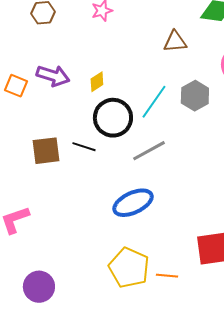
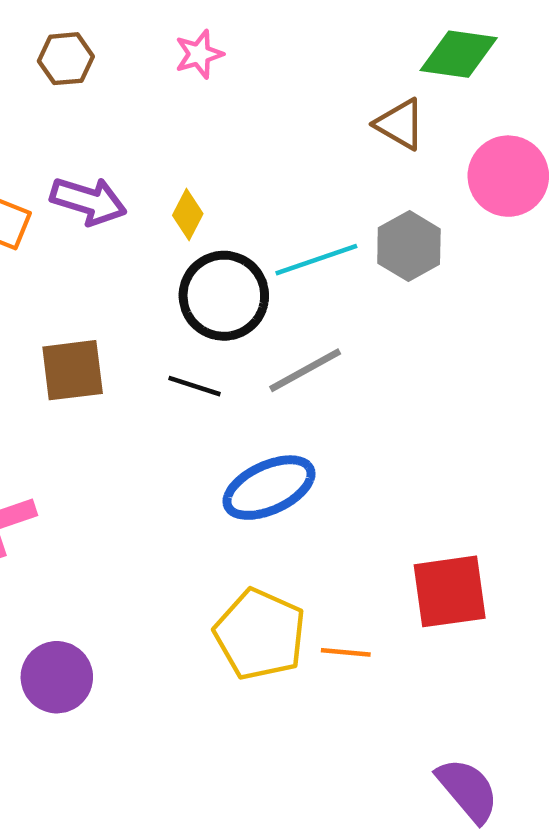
brown triangle: (175, 42) -> (400, 124), moved, turned 35
yellow diamond: (97, 82) -> (188, 214), turned -30
cyan line: (154, 102) -> (316, 260), turned 36
black line: (84, 147) -> (195, 386), moved

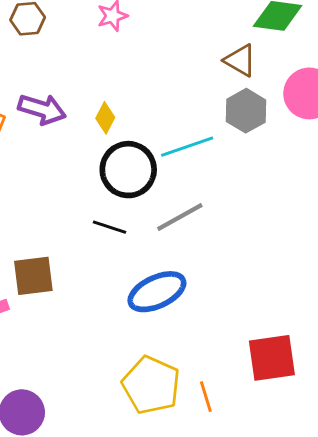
gray hexagon: (409, 246) -> (246, 111), moved
brown square: (73, 370) -> (33, 276), moved
orange line: (346, 652) -> (206, 397), turned 68

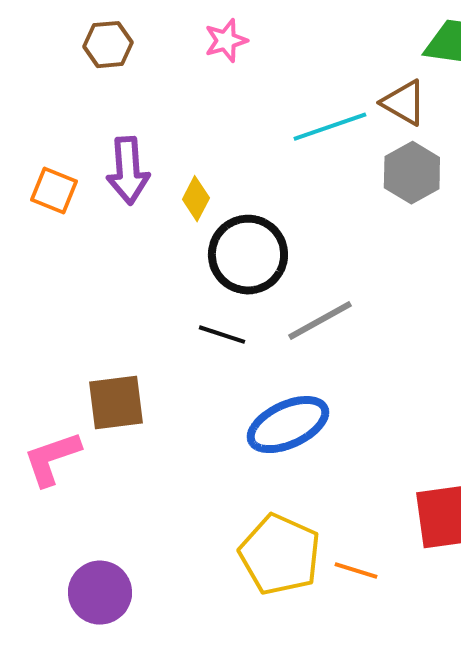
purple arrow: (42, 109) -> (128, 171), turned 69
yellow diamond: (105, 118) -> (196, 199), moved
cyan line: (187, 147) -> (330, 127), moved
orange line: (206, 397) -> (356, 571), turned -56

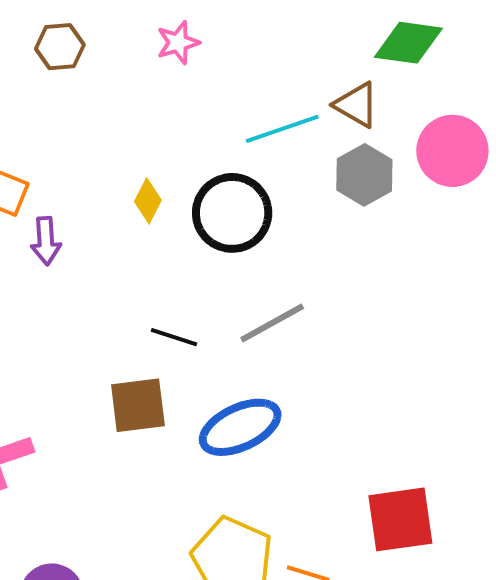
purple arrow: (128, 171) -> (46, 241), moved, size x0.7
black circle: (248, 255) -> (232, 213), moved
brown square: (116, 403) -> (138, 405), moved

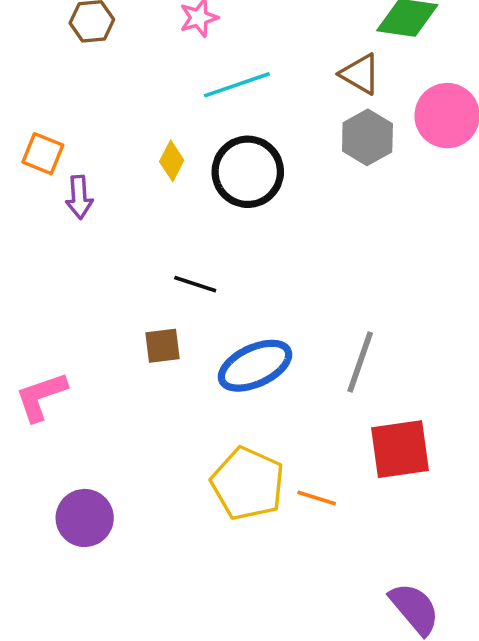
cyan line: (282, 129) -> (237, 85), moved
gray line: (272, 323) -> (360, 362), moved, turned -42
brown square: (138, 405) -> (163, 346), size x0.7

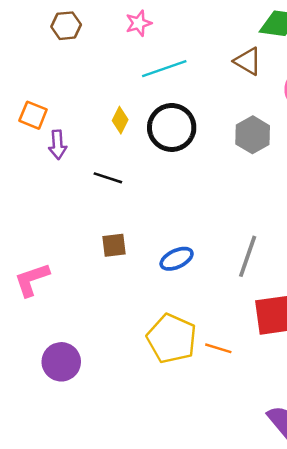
gray hexagon: (367, 137) -> (253, 135), moved
black line: (195, 284) -> (108, 178), moved
blue ellipse: (255, 366) -> (177, 259), size x0.7

